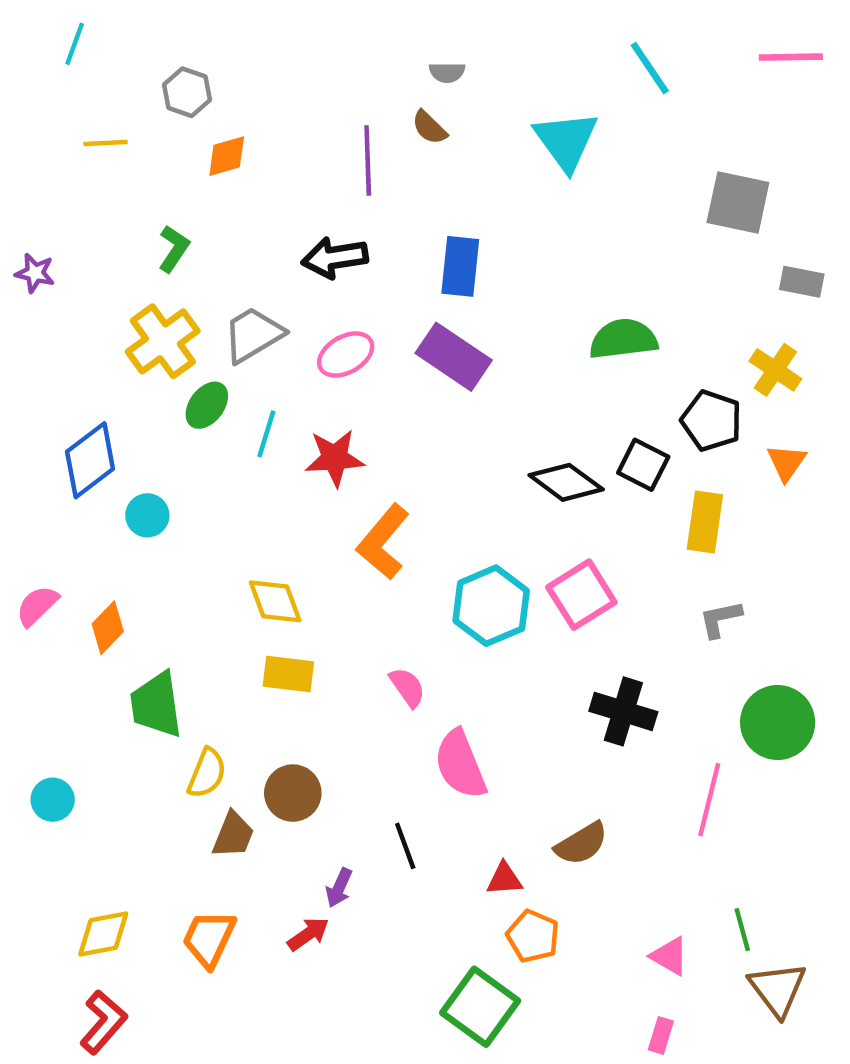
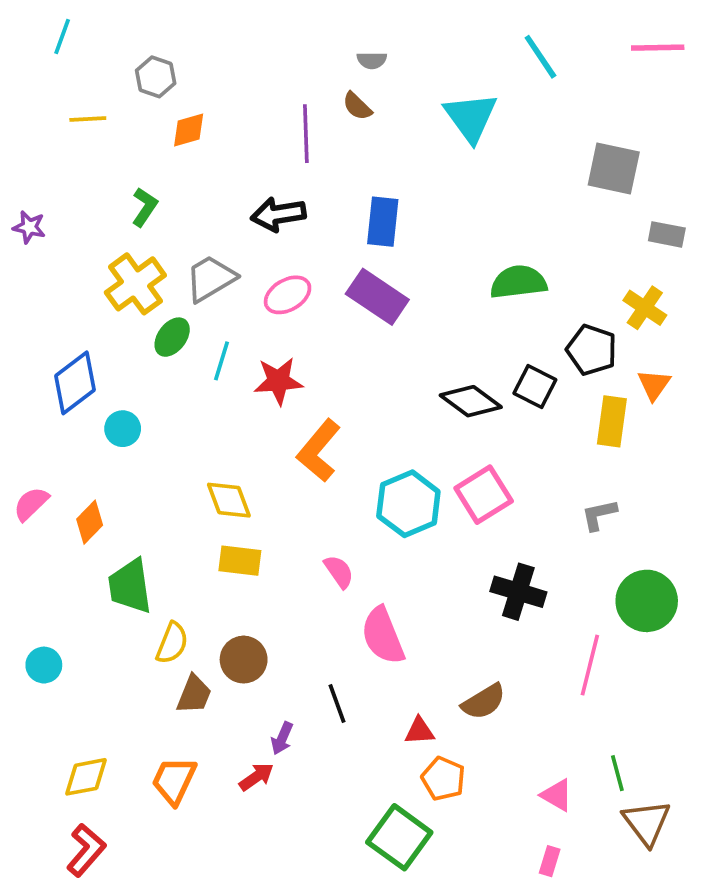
yellow rectangle: (705, 522) -> (612, 421), moved

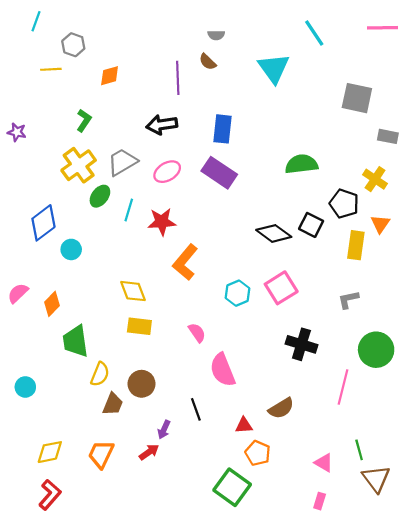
gray hexagon: (156, 77) -> (73, 45), moved
cyan hexagon: (408, 504) -> (237, 293), size x0.7

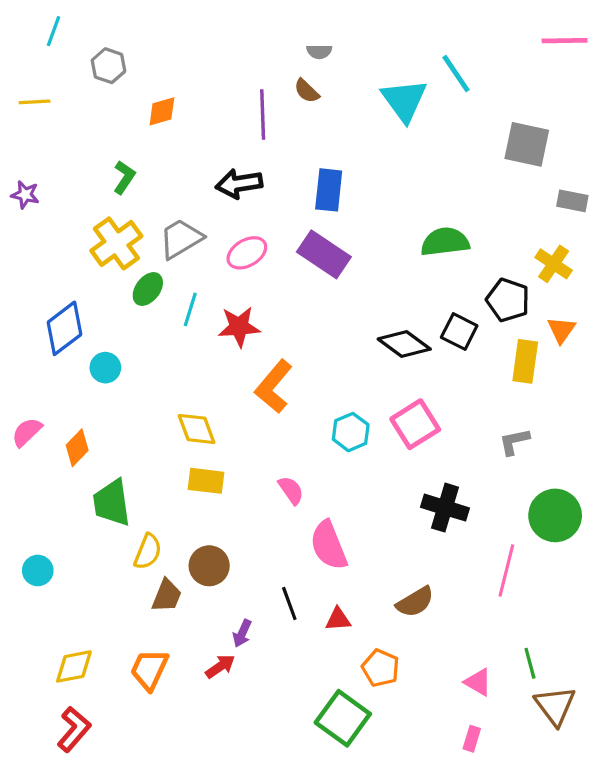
cyan line: (314, 33) -> (456, 74), moved
yellow line: (51, 69) -> (35, 102), moved
red triangle: (244, 425) -> (338, 619), moved

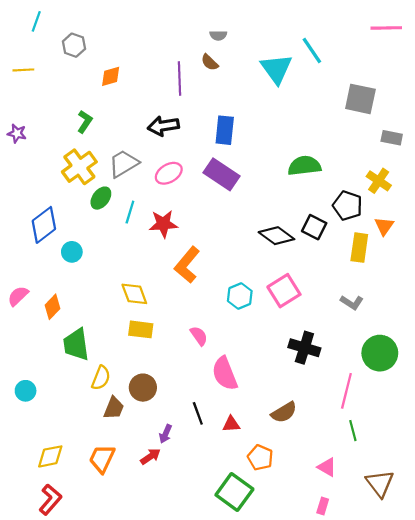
gray L-shape: (514, 442) -> (352, 302), turned -135
green line: (530, 663) -> (353, 431), moved

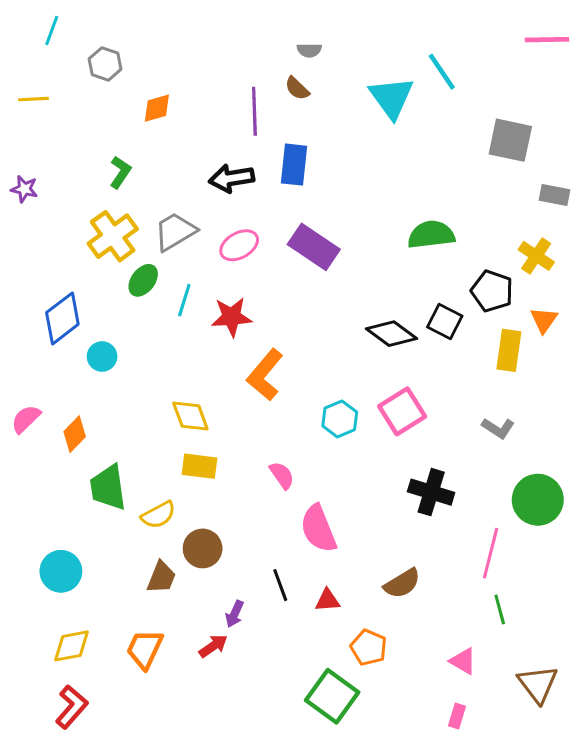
blue rectangle: (225, 130) -> (294, 165), moved
yellow semicircle: (101, 378) -> (158, 515), moved, turned 40
cyan circle: (26, 391) -> (61, 571), moved, size x1.4

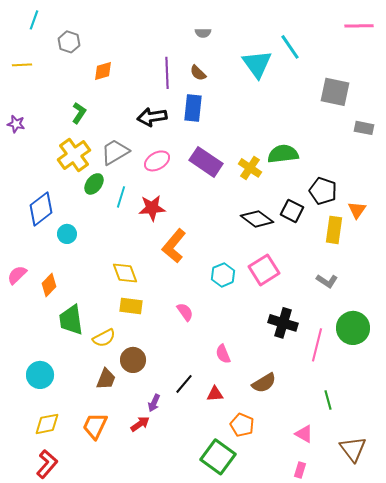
brown semicircle: (297, 88) -> (198, 73), moved
yellow cross: (536, 256) -> (250, 168), moved
pink semicircle: (318, 529) -> (223, 354), moved, size x0.6
pink line: (491, 553) -> (317, 345), moved
black line: (280, 585) -> (184, 384), turned 60

